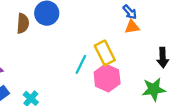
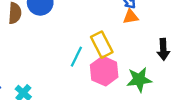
green star: (154, 89) -> (139, 80), moved

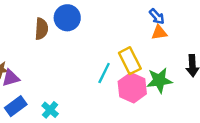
green star: (139, 80) -> (159, 80), moved

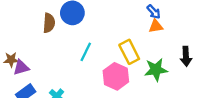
cyan line: (104, 73) -> (86, 52), moved
pink hexagon: (132, 88) -> (116, 76), moved

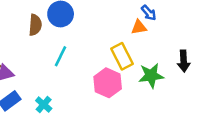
orange triangle: (156, 26) -> (139, 27), moved
cyan line: (86, 52) -> (61, 56), moved

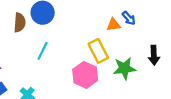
blue arrow: (149, 13) -> (129, 18), moved

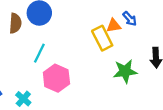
yellow rectangle: (98, 51) -> (102, 38), moved
pink hexagon: (85, 75) -> (56, 78), moved

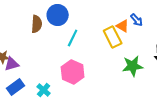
orange triangle: (114, 26) -> (123, 26), turned 40
cyan line: (39, 53) -> (73, 38), moved

